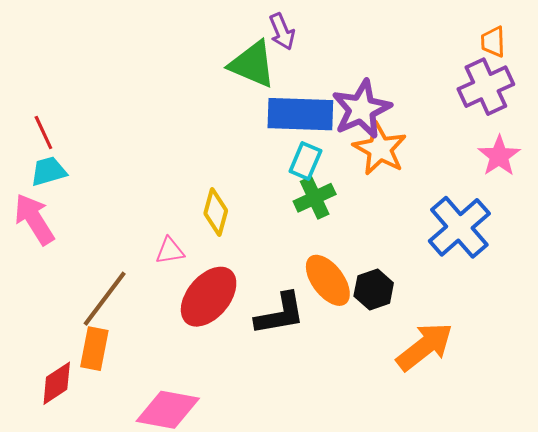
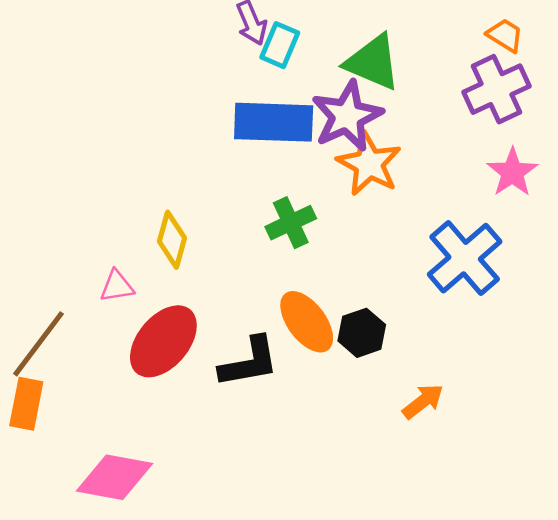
orange trapezoid: (493, 42) -> (505, 35), turned 124
green triangle: (252, 64) -> (373, 62), moved
cyan rectangle: (305, 161) -> (280, 45), moved
orange arrow: (425, 347) -> (423, 401), size x0.6

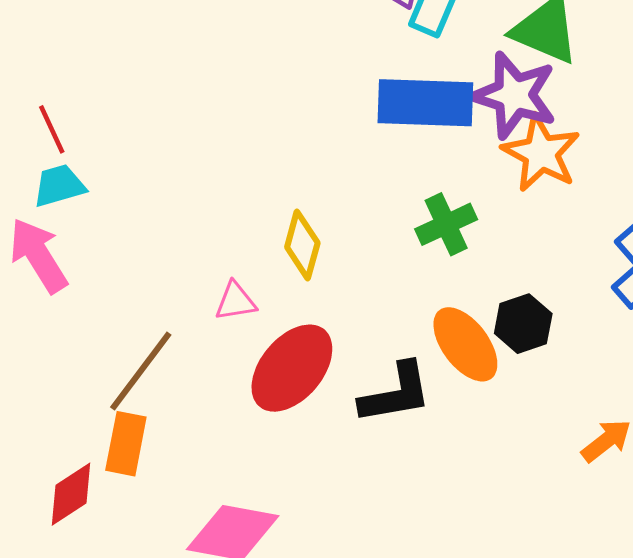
purple star: (347, 116) -> (514, 95), turned -30
black hexagon: (362, 333) -> (523, 324), moved

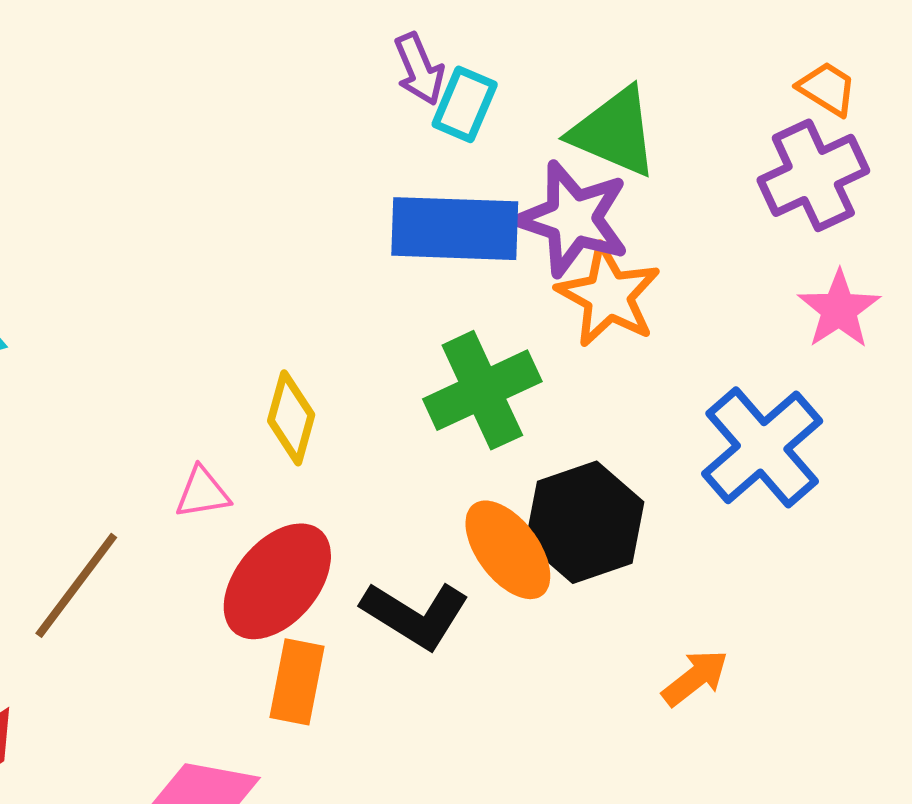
green cross: (446, 224) -> (482, 390), size x1.4
black hexagon: (523, 324) -> (585, 522), size x1.5
black L-shape: (396, 393) -> (415, 615), turned 42
orange rectangle: (126, 444) -> (297, 682), moved

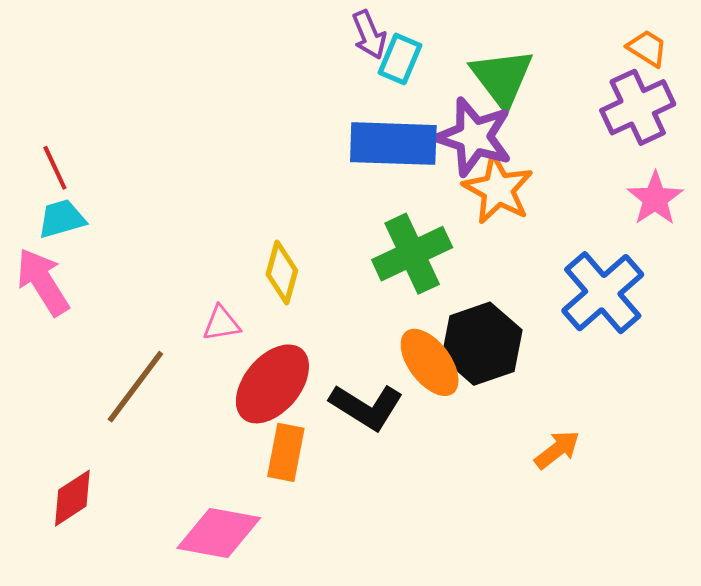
green triangle: (614, 132) -> (502, 78), turned 30

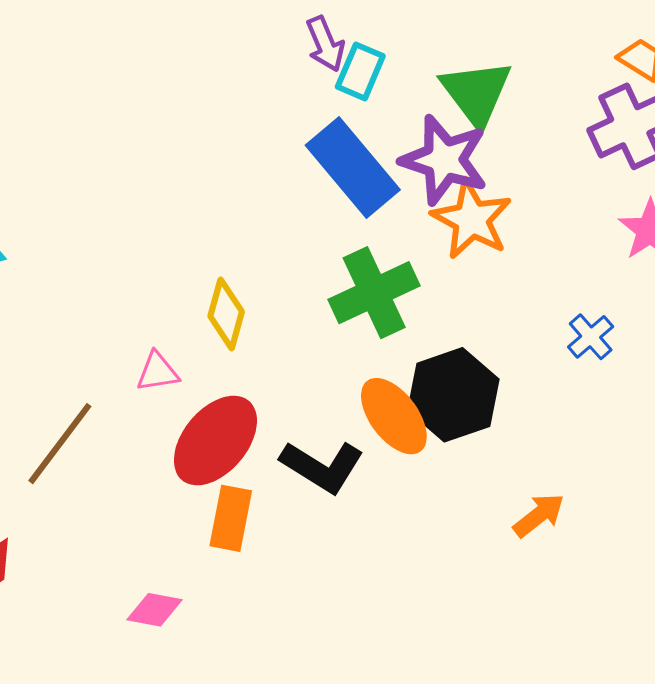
blue rectangle: (393, 144) -> (353, 168), turned 48
blue cross: (603, 293) -> (591, 337), size x0.5
pink diamond: (219, 533) -> (154, 610), size x0.6

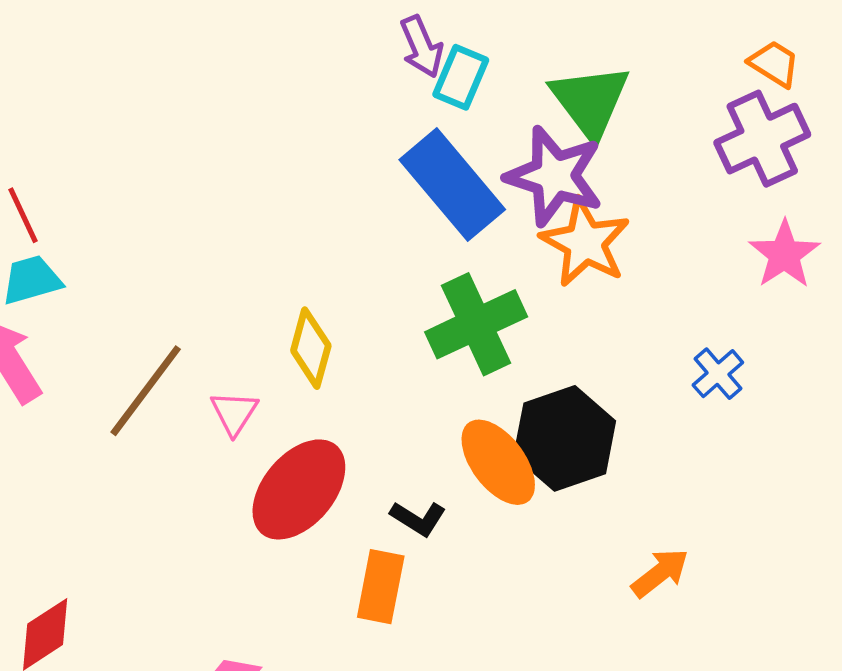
pink triangle: (157, 372) -> (234, 413), turned -48
brown line: (60, 444) -> (146, 391), moved
black L-shape: (322, 466) -> (418, 518), size x0.6
orange rectangle: (231, 518) -> (381, 587), moved

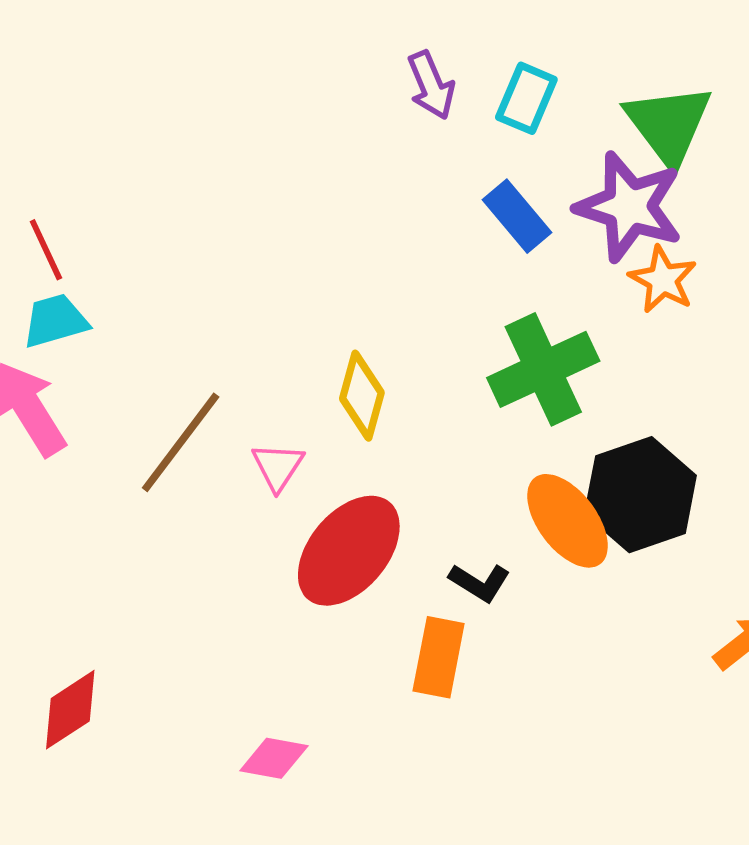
purple arrow: (422, 47) -> (431, 85), moved
blue rectangle: (452, 185) -> (517, 216), size x0.6
orange star: (585, 242) -> (663, 280), size x0.7

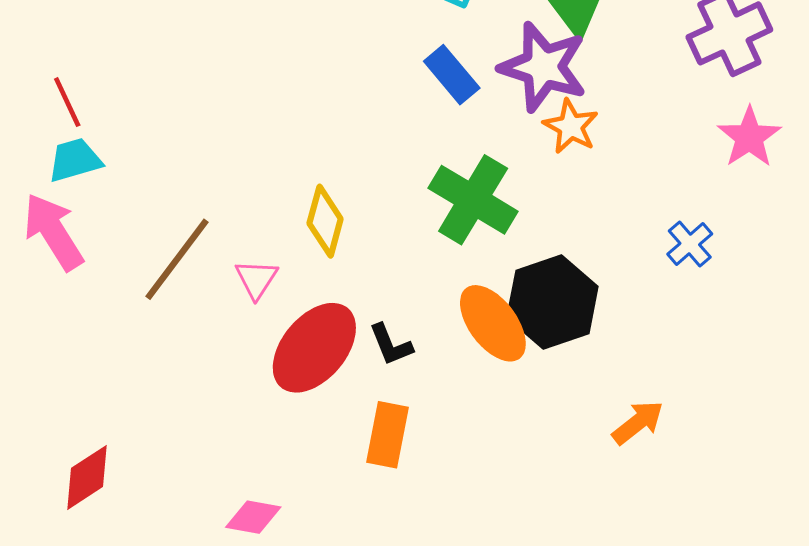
green cross: (543, 369) -> (473, 200), turned -34
black L-shape: (480, 583) -> (391, 345), moved, turned 36

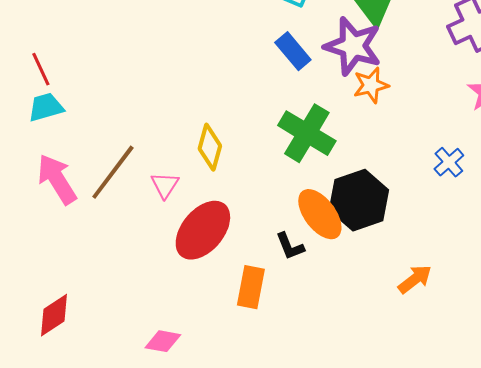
orange star: (571, 126) -> (371, 85), turned 30
pink arrow: (53, 232) -> (57, 179), moved
black L-shape: (391, 345) -> (290, 246), moved

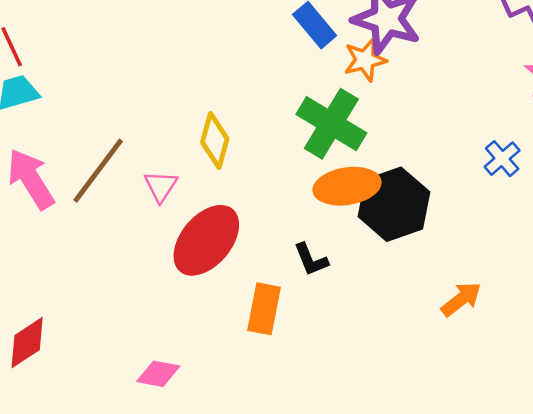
orange star: (371, 85) -> (365, 60), moved
orange ellipse: (320, 214) -> (347, 186), moved, turned -62

